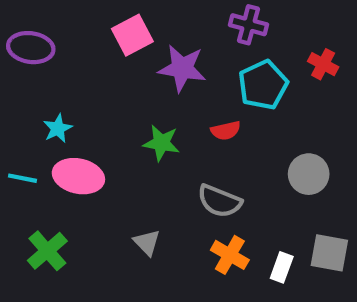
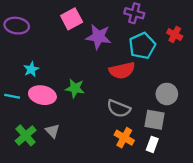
red semicircle: (226, 131) -> (122, 70), size x1.6
green star: (161, 143) -> (75, 88), moved
gray triangle: (147, 242) -> (53, 131), moved
gray square: (329, 253) -> (155, 120), moved

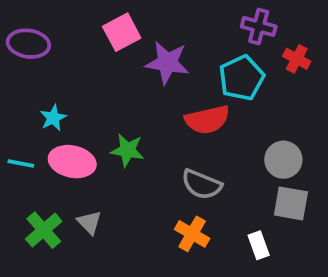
purple cross: (134, 13) -> (259, 26), moved
gray square: (155, 120) -> (291, 203), moved
orange cross: (124, 138) -> (192, 234), moved
white rectangle: (152, 144) -> (259, 245), turned -40

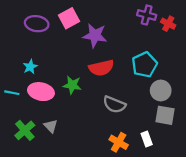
purple ellipse: (28, 44) -> (37, 24), moved
red cross: (297, 59) -> (168, 24), moved
cyan pentagon: (242, 78) -> (144, 65), moved
red semicircle: (207, 120) -> (101, 68), moved
orange cross: (192, 234) -> (119, 142), moved

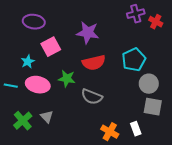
purple cross: (147, 15) -> (136, 14), turned -30
pink square: (69, 18) -> (51, 47), moved
gray semicircle: (114, 105) -> (92, 97), moved

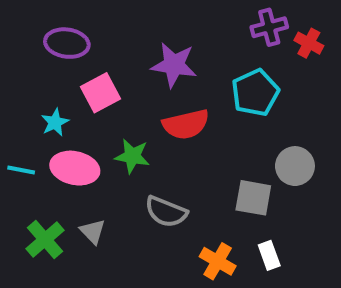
cyan pentagon: (134, 60) -> (255, 93), moved
gray semicircle: (92, 97) -> (166, 212), moved
gray square: (153, 107) -> (253, 198), moved

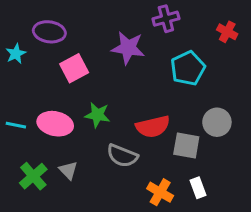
purple cross: (269, 27) -> (166, 19), moved
cyan star: (55, 122) -> (16, 54), moved
red semicircle: (186, 124) -> (153, 127), moved

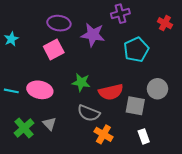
purple ellipse: (49, 32) -> (59, 23), moved
green star: (97, 115) -> (81, 82), moved
orange cross: (160, 192) -> (103, 134), moved

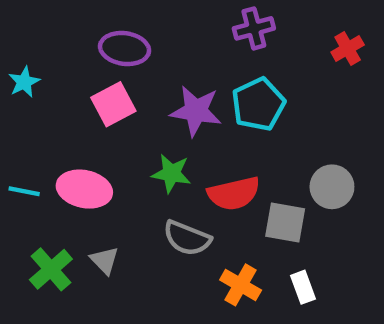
red cross: (165, 23) -> (348, 49), turned 32
purple star: (93, 35) -> (196, 111), moved
cyan pentagon: (136, 50) -> (258, 104), moved
orange cross: (103, 134) -> (241, 285), moved

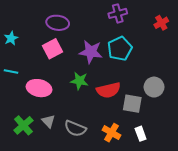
cyan line: (24, 191) -> (11, 71), moved
gray semicircle: (187, 238) -> (75, 128), moved

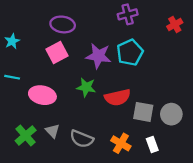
gray circle: (154, 87) -> (171, 114), moved

